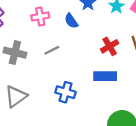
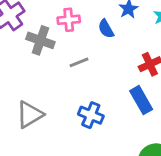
gray cross: (15, 53) -> (40, 40), moved
blue rectangle: (105, 76) -> (141, 100), turned 55

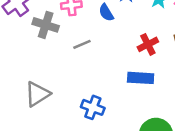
blue rectangle: (141, 100) -> (141, 78), turned -55
blue cross: (91, 115) -> (93, 107), moved

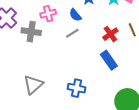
gray line: (82, 44) -> (72, 33), moved
blue rectangle: (141, 78) -> (109, 60), turned 60

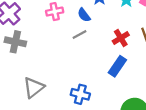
gray cross: (31, 32) -> (15, 42), moved
blue rectangle: (109, 60) -> (117, 66), turned 66

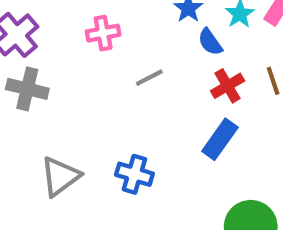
blue semicircle: (84, 15) -> (210, 42), moved
blue cross: (80, 94) -> (134, 174), moved

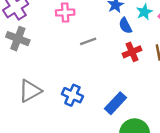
blue rectangle: (220, 139) -> (115, 103), moved

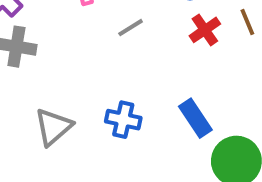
blue rectangle: (115, 103) -> (195, 118), turned -65

